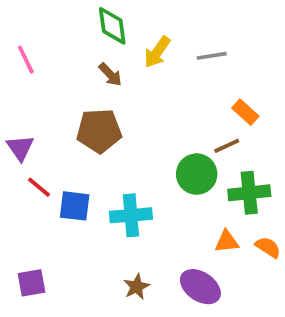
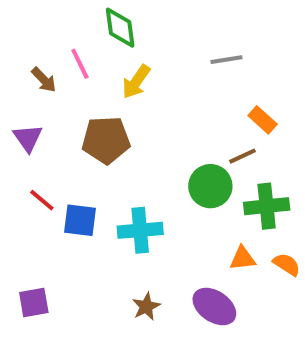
yellow arrow: (157, 52) -> (136, 82), moved
pink line: (26, 60) -> (80, 64), moved
brown arrow: (110, 75) -> (44, 80), moved
purple triangle: (20, 148) -> (28, 138), moved

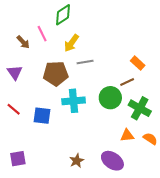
green diamond: (120, 28) -> (63, 15), turned 65
gray line: (226, 60) -> (85, 62), moved
red line: (42, 200) -> (14, 109), moved
green cross: (267, 206) -> (140, 108), turned 35
cyan cross: (140, 230) -> (74, 101), moved

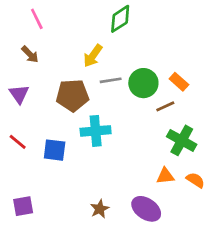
green diamond: (63, 15) -> (120, 19), moved
pink line: (42, 34) -> (37, 19), moved
green circle: (110, 98) -> (143, 83), moved

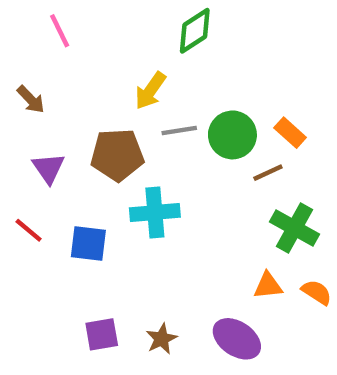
brown arrow: (30, 54) -> (31, 99), moved
purple triangle: (19, 94) -> (48, 168), moved
purple square: (23, 206) -> (102, 334), moved

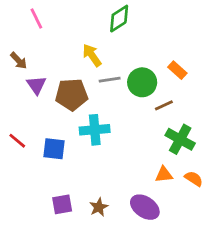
yellow arrow: (150, 91) -> (92, 55), turned 110
orange rectangle: (290, 133) -> (177, 70), moved
purple triangle: (48, 168) -> (36, 85), moved

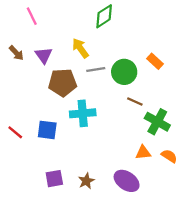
purple triangle: (36, 85) -> (44, 55), moved
brown line: (164, 105) -> (135, 102), moved, turned 49
red line: (17, 141) -> (15, 132), moved

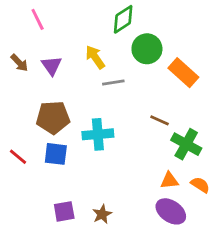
orange rectangle: (155, 61) -> (183, 73), size x1.5
green circle: (124, 72) -> (147, 49), moved
brown pentagon: (63, 83) -> (53, 117), moved
purple ellipse: (127, 181) -> (171, 211), moved

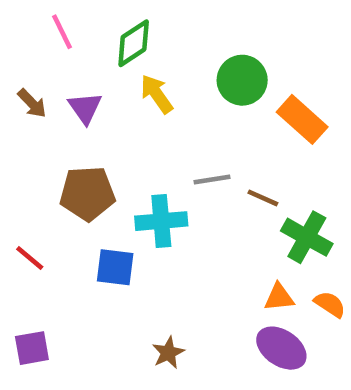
green diamond: (123, 19) -> (134, 43), moved
gray line: (113, 82) -> (212, 179), moved
blue square: (56, 154) -> (115, 267), moved
purple square: (64, 211) -> (32, 348), moved

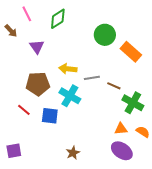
yellow arrow: (157, 94) -> (68, 69), moved, turned -48
brown arrow: (32, 103) -> (11, 31), moved
cyan cross: (161, 221) -> (70, 96), turned 35
red line: (30, 258) -> (24, 110), moved

